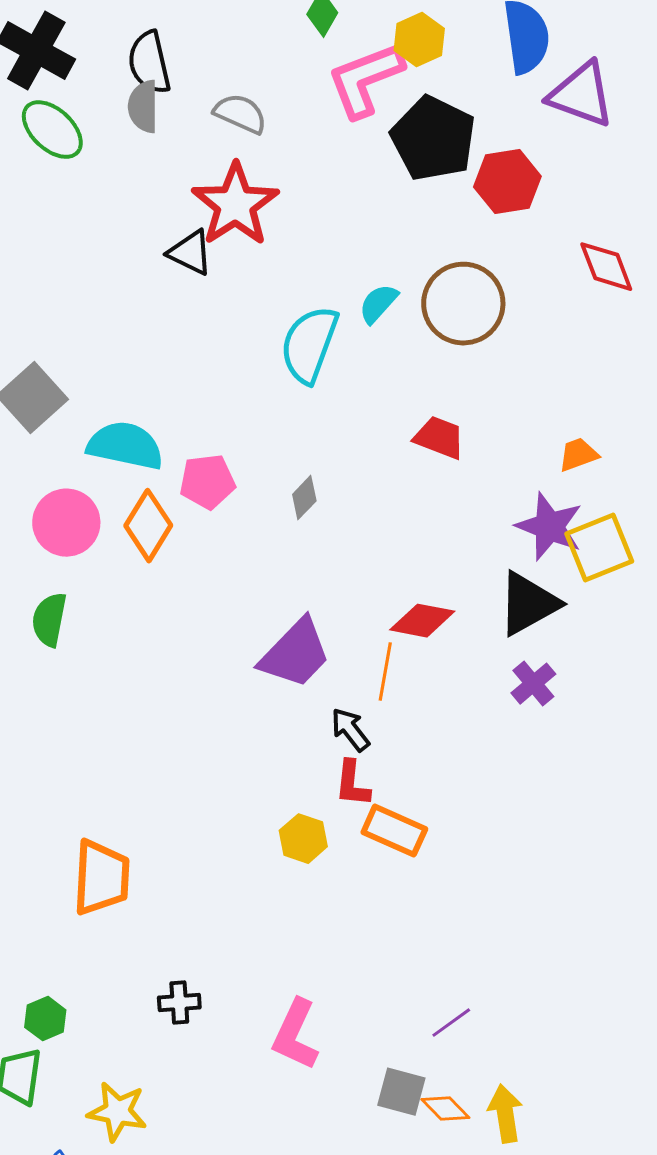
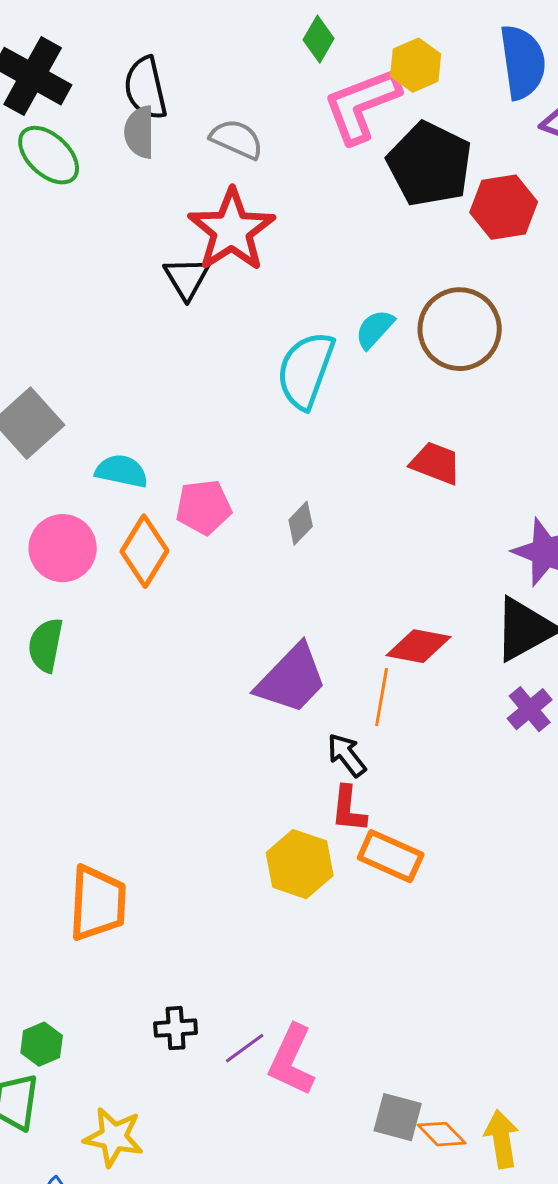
black triangle: (190, 253) -> (187, 278), turned 33
cyan semicircle: (125, 446) -> (122, 471), size x0.7
yellow hexagon: (303, 839) -> (300, 864), size x1.4
purple line: (451, 1023) -> (245, 1048), moved

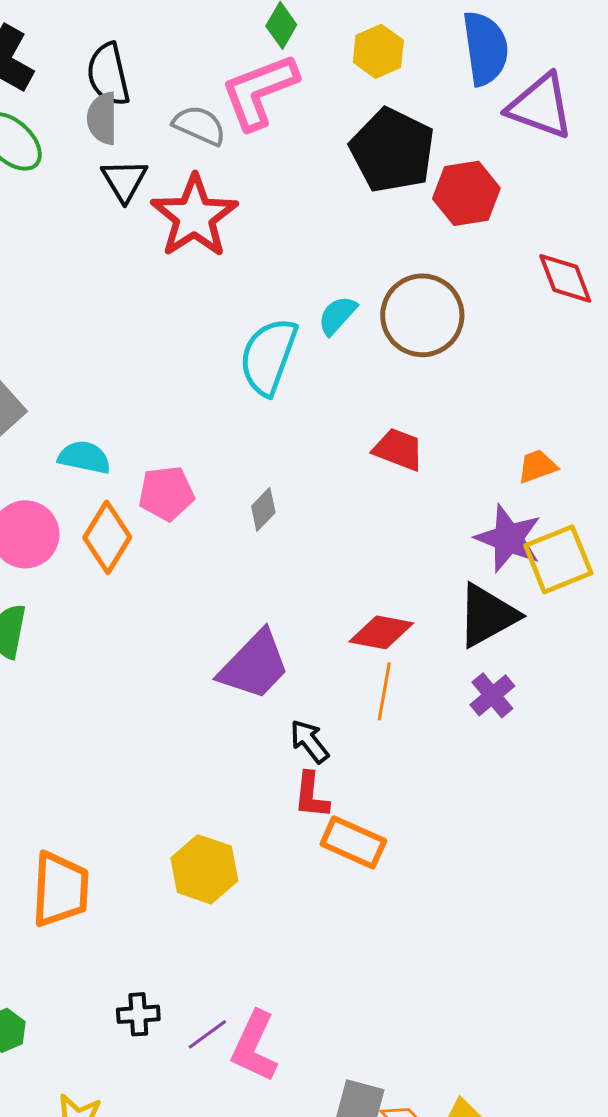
pink L-shape: (362, 105) -> (259, 91), moved
black triangle: (187, 278) -> (124, 180), moved
orange line: (382, 697) -> (384, 691), moved
yellow hexagon: (300, 864) -> (204, 869), moved

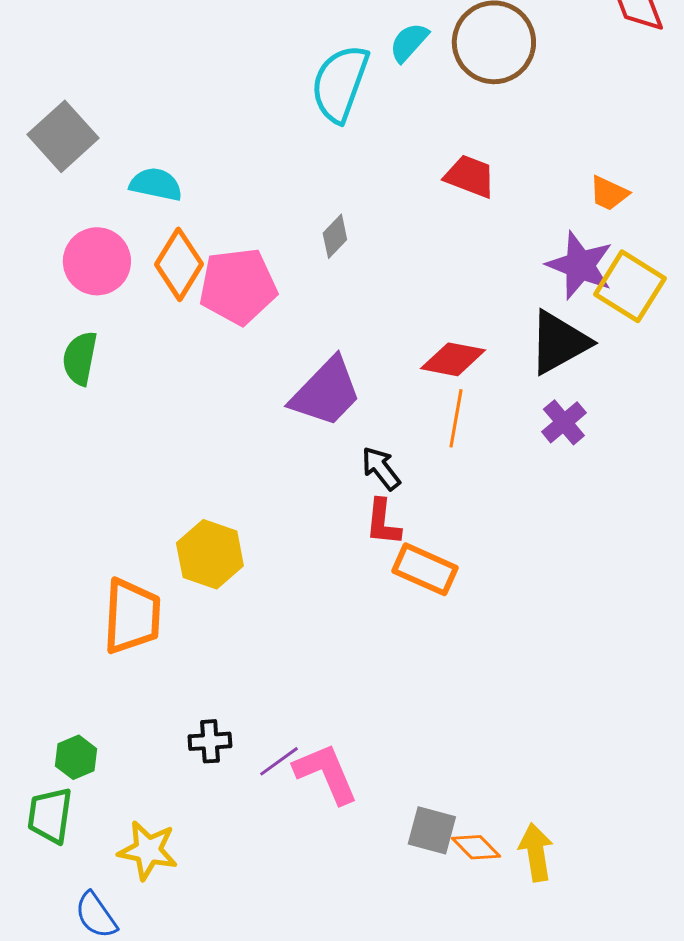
orange trapezoid: (537, 466) -> (609, 193), turned -135
pink pentagon: (166, 493) -> (238, 286), moved, size x1.4
yellow square: (558, 559) -> (630, 286), turned -36
yellow hexagon: (204, 869) -> (210, 554), moved
pink L-shape: (254, 1046) -> (326, 773), turned 132

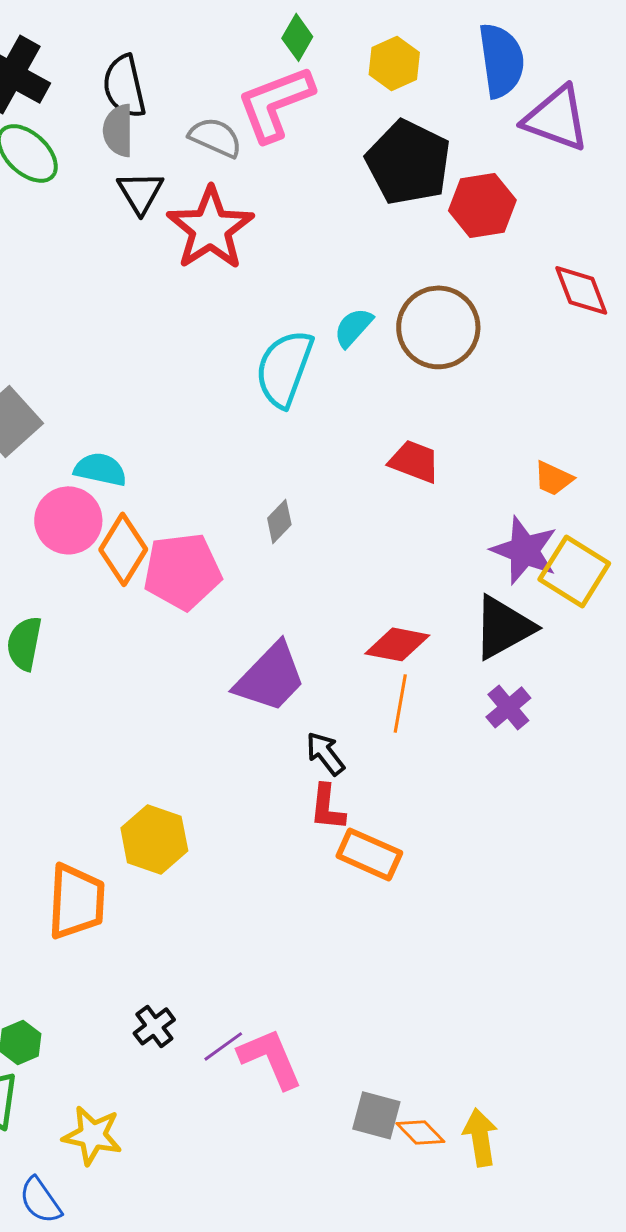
pink circle: (97, 261) -> (68, 520), moved
black cross: (210, 741) -> (154, 1026), turned -33

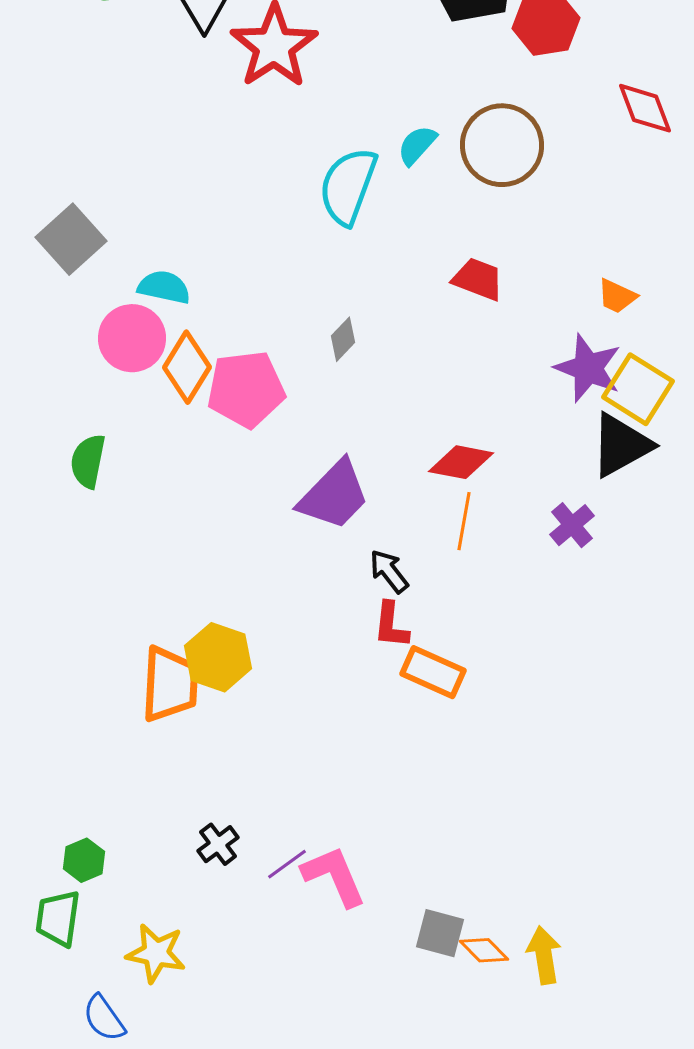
black triangle: (503, 627) -> (621, 445), moved
orange trapezoid: (76, 901) -> (170, 684), moved

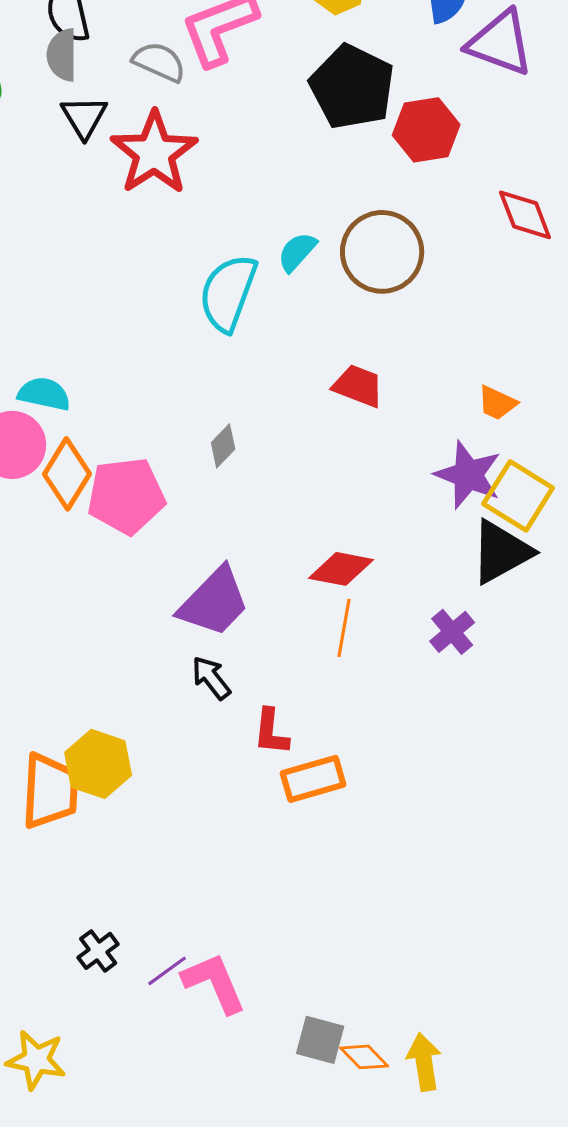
black arrow: (389, 571) -> (211, 678), moved
orange rectangle: (433, 672) -> (313, 779), turned -40

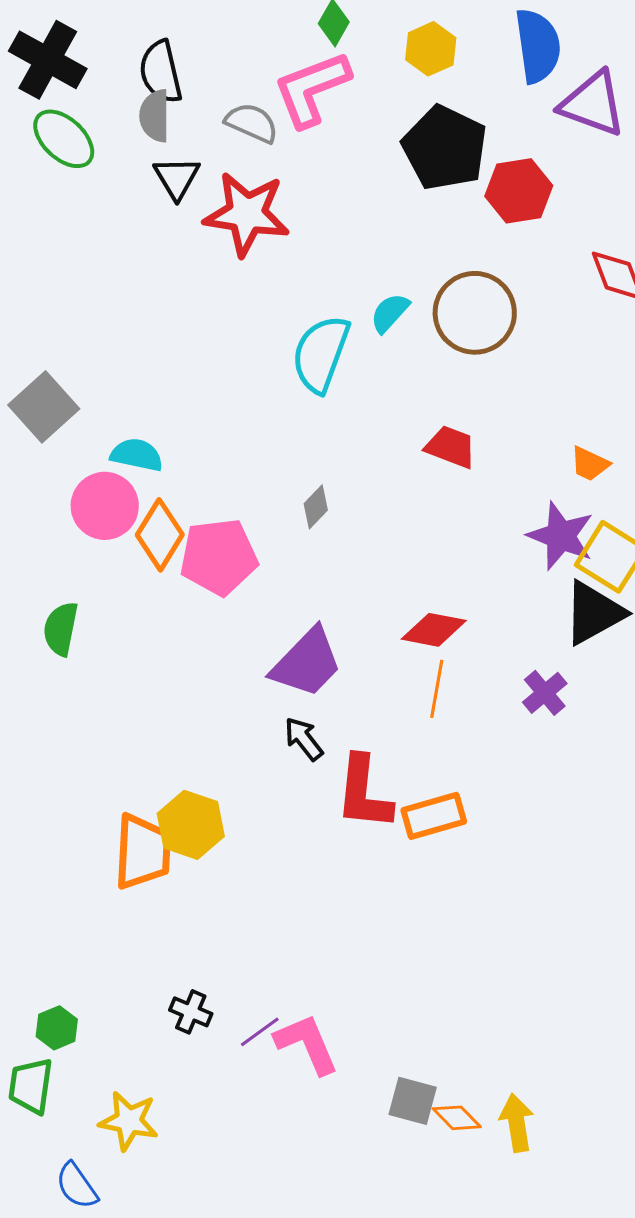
red star: (154, 153) -> (247, 214), turned -30
red L-shape: (271, 732) -> (364, 793), size x1.6
orange rectangle: (313, 779) -> (434, 816), moved
black cross: (98, 951) -> (191, 1012), turned -30

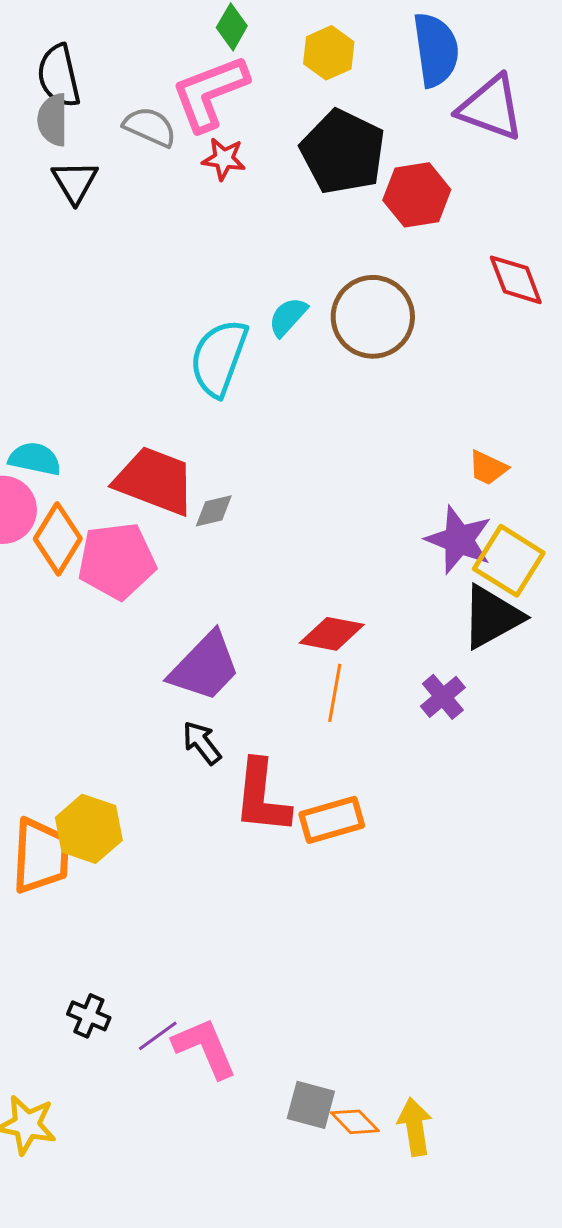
red star: (247, 214) -> (224, 159), moved, size x0.5
red trapezoid: (451, 447) -> (155, 481), moved, size x1.6
gray diamond: (316, 507) -> (214, 511), turned 33

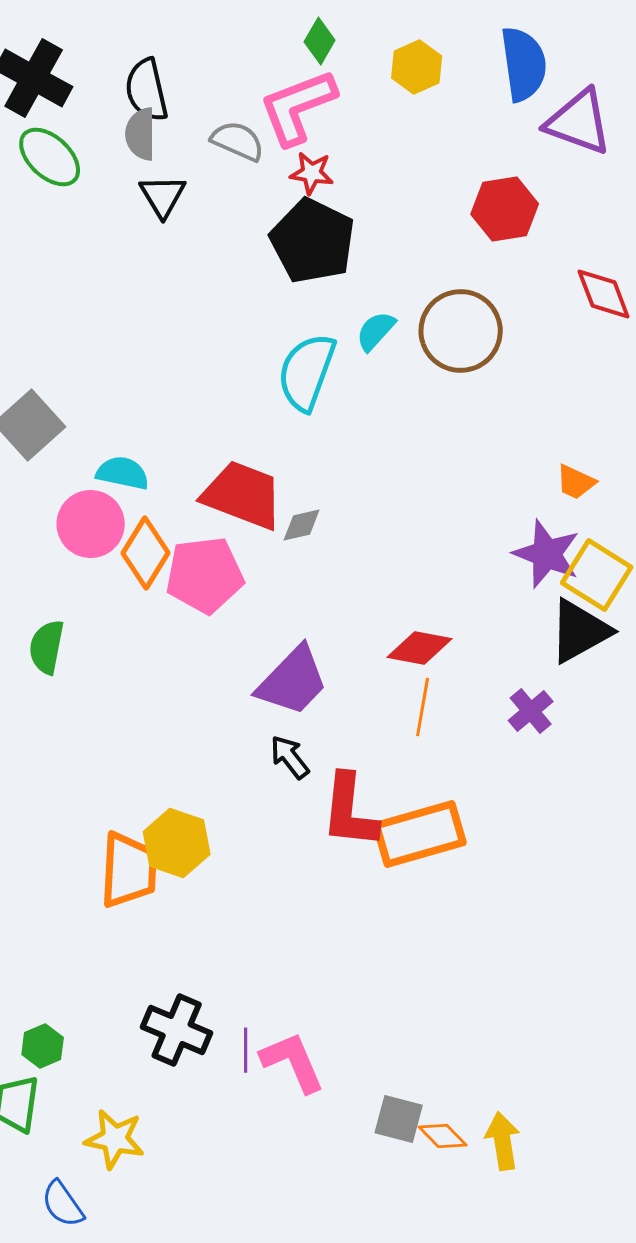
black pentagon: (343, 152) -> (313, 241), moved
orange rectangle: (332, 820) -> (420, 834), size x1.4
black cross: (89, 1016) -> (177, 1030), size x1.6
purple line: (158, 1036) -> (246, 1050), turned -54

